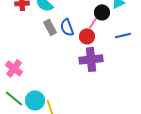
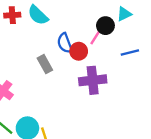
gray rectangle: (50, 27) -> (45, 64), moved
red circle: (87, 36) -> (79, 51), moved

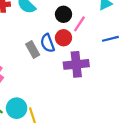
black circle: (105, 26) -> (63, 14), moved
blue semicircle: (65, 43) -> (47, 43), moved

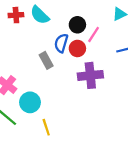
blue semicircle: (47, 43) -> (61, 43), moved, turned 36
cyan circle: (17, 108) -> (30, 102), moved

